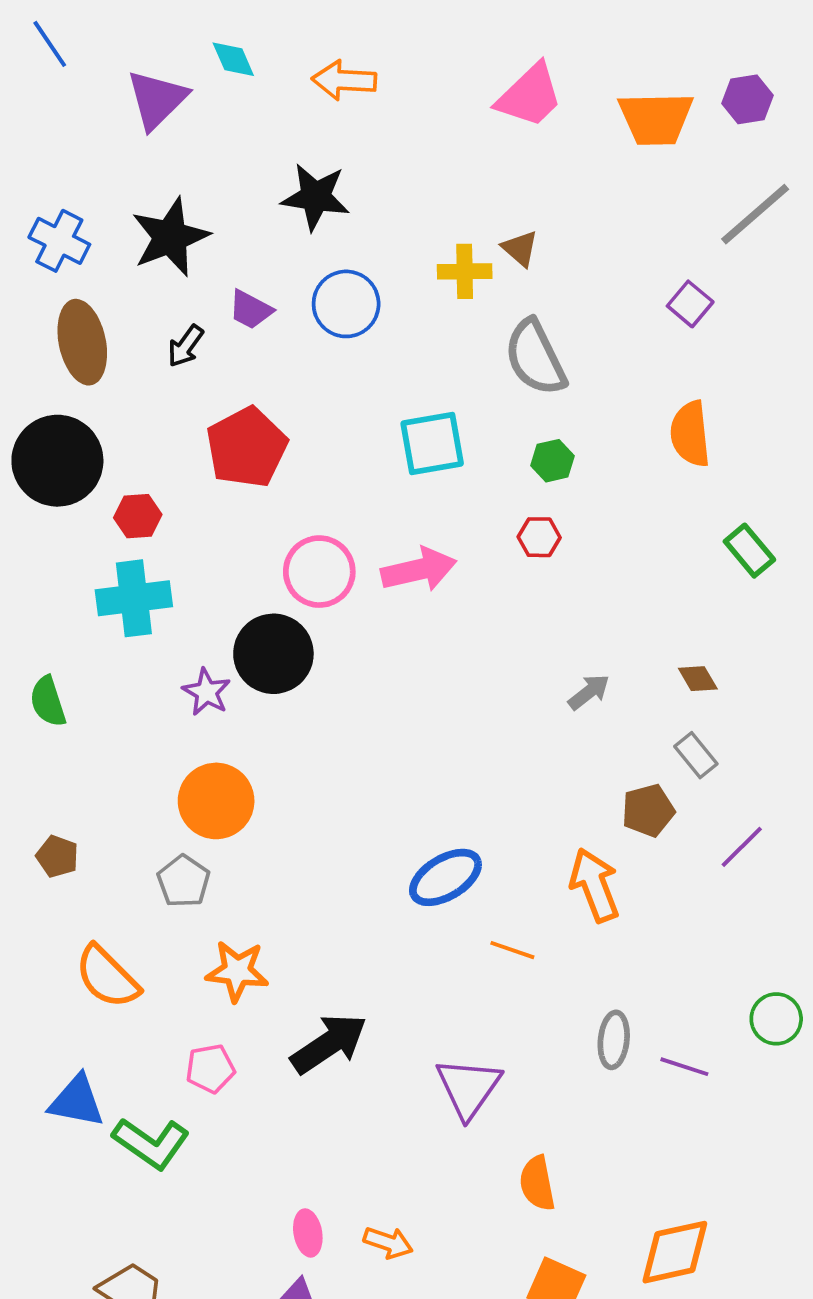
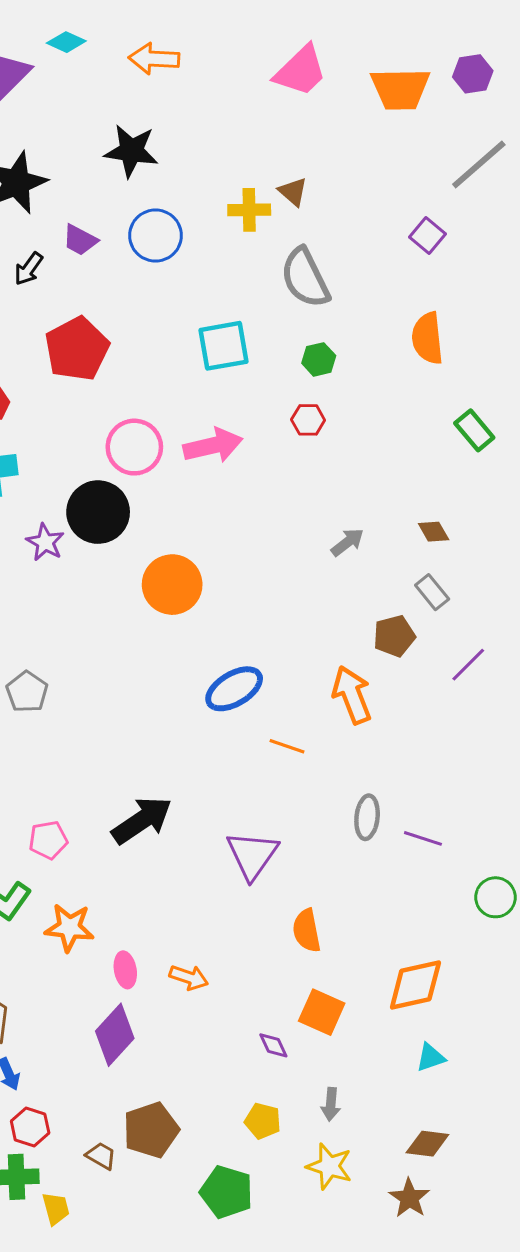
cyan diamond: (233, 59) -> (66, 42), turned -42
orange circle: (216, 801) -> (172, 585), moved
orange star: (237, 971) -> (69, 928), moved
green circle: (776, 1019) -> (495, 897), moved

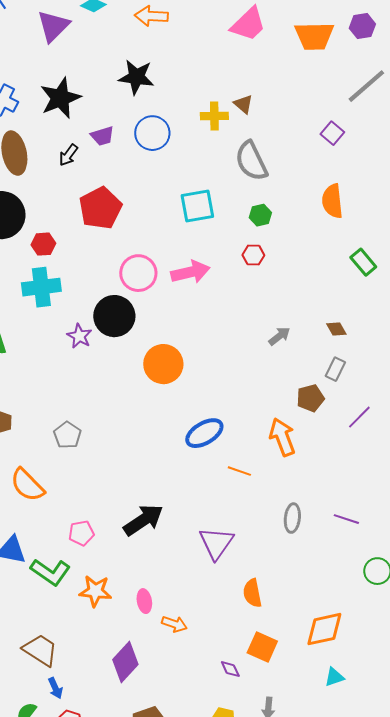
purple trapezoid: (80, 240) -> (102, 136), turned -45
gray rectangle: (432, 592) -> (335, 369), turned 65
purple line: (423, 838) -> (346, 519), moved
pink ellipse: (125, 970) -> (144, 601), moved

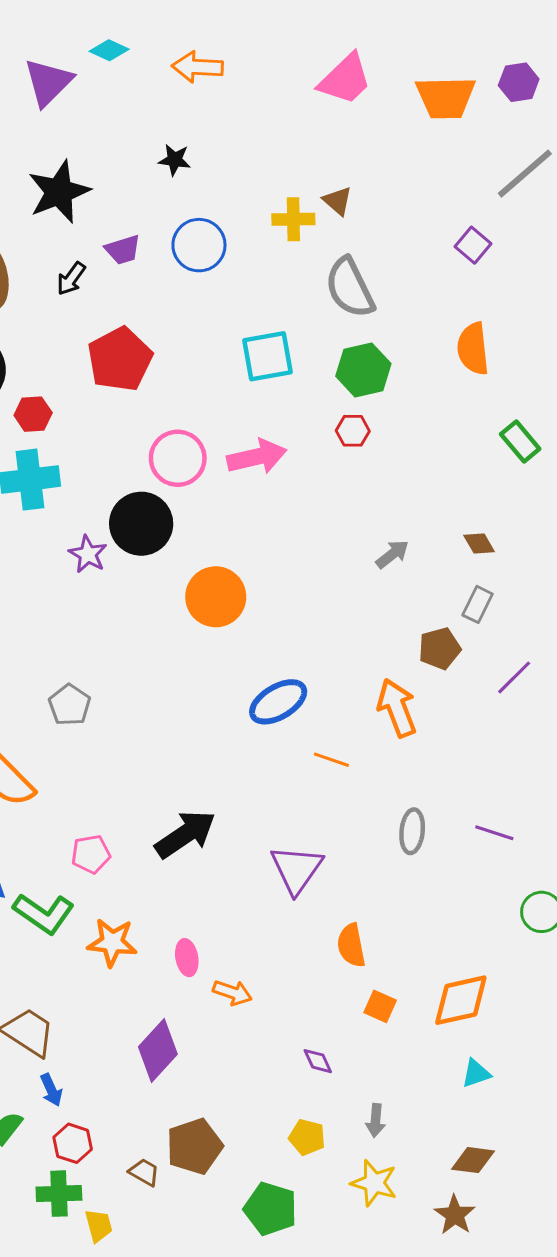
black star: (136, 77) -> (175, 160), size x0.6
green hexagon: (260, 215) -> (363, 370), size x1.6
orange square: (262, 647) -> (380, 1006), moved, size x0.7

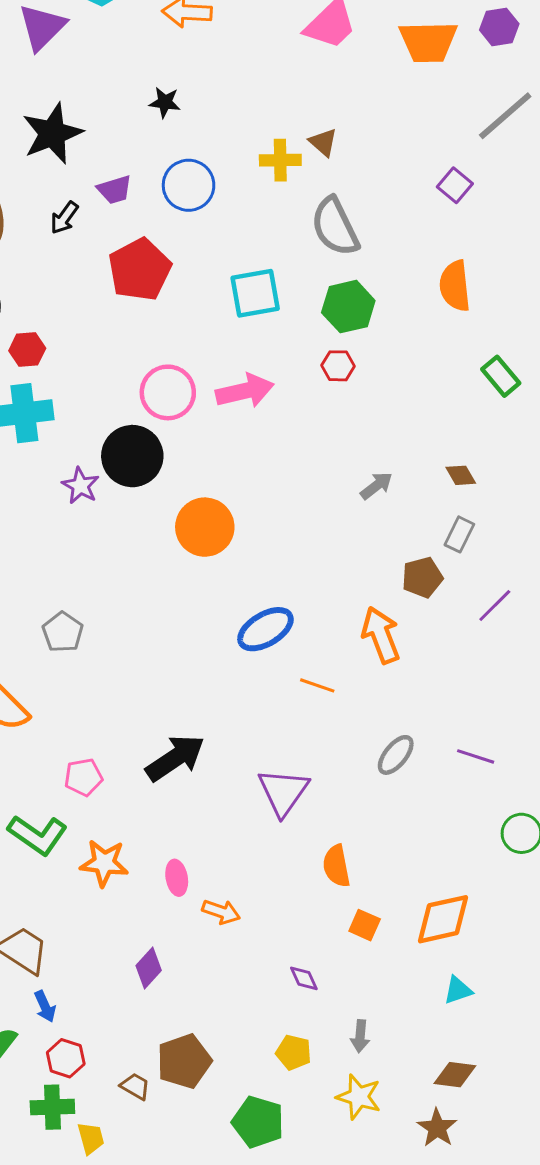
red pentagon: (120, 359) -> (140, 270), moved
gray ellipse: (412, 831) -> (396, 755), turned 33
purple diamond: (158, 1050) -> (149, 968), size x0.7

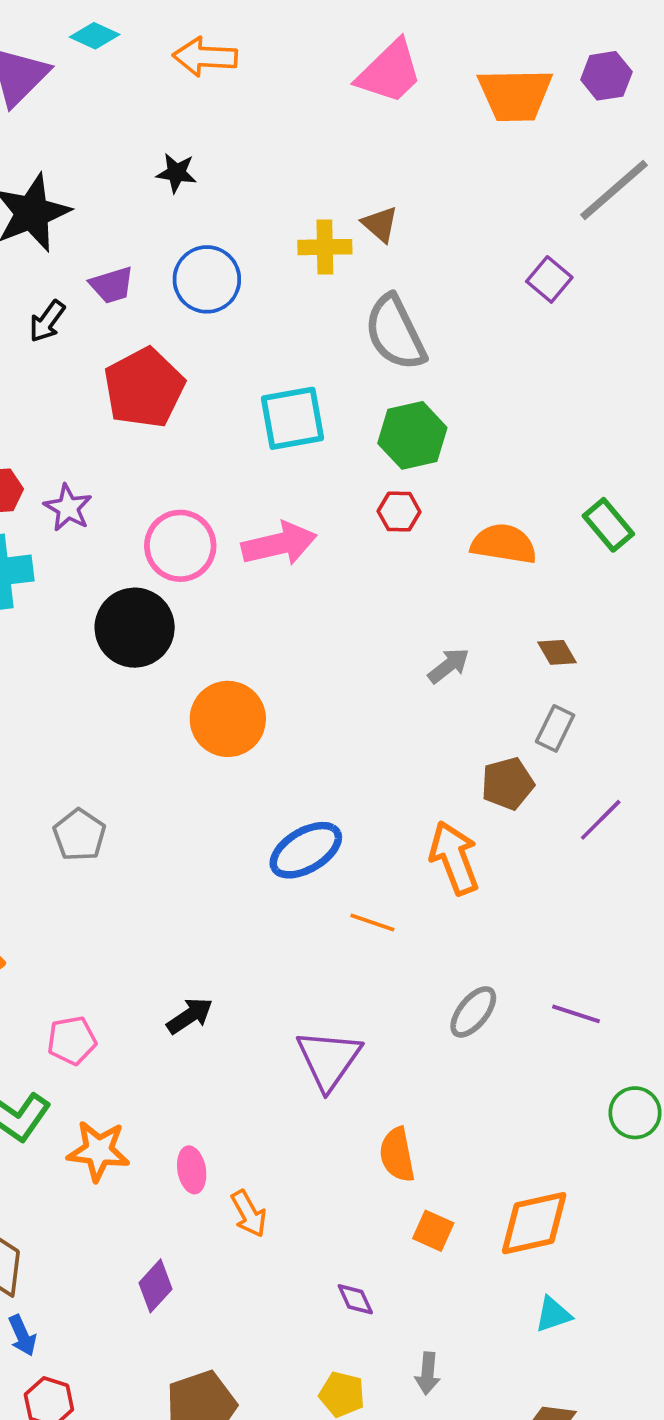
orange semicircle: (455, 286) -> (504, 544), moved, turned 105
purple star: (81, 486) -> (68, 508), moved
gray pentagon: (63, 632) -> (79, 835), moved
black arrow: (175, 758) -> (190, 1016), size x0.6
orange arrow: (221, 912) -> (249, 1214), turned 42

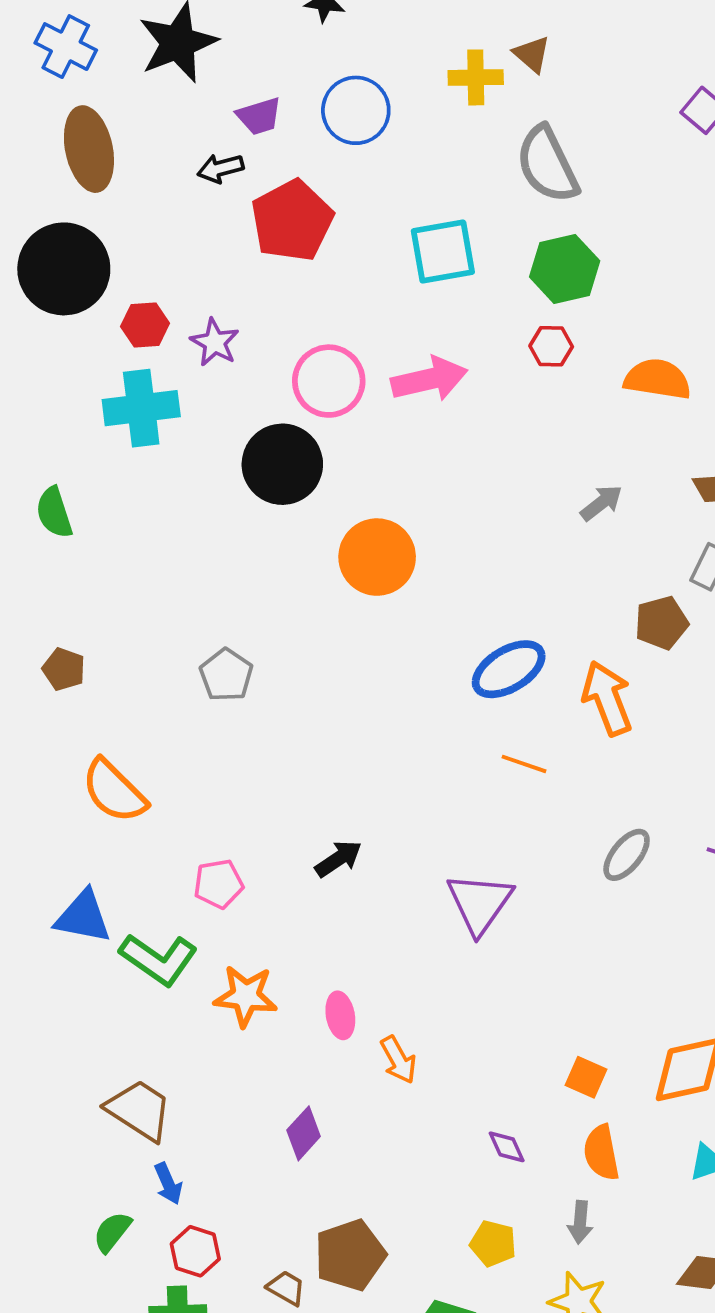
black arrow: (47, 321) -> (220, 168), moved, turned 39
blue ellipse: (306, 850) -> (509, 669), moved
orange semicircle: (397, 1155) -> (601, 1153), moved

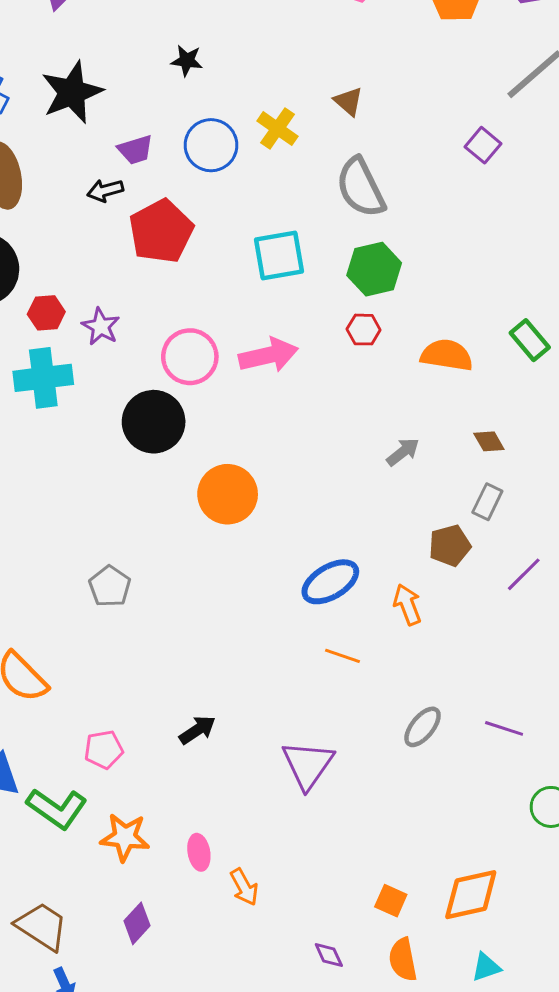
yellow cross: (476, 77) -> (277, 129), moved, turned 36
orange arrow: (607, 698) -> (407, 604), size x0.7
purple diamond: (304, 1133) -> (137, 923), moved

